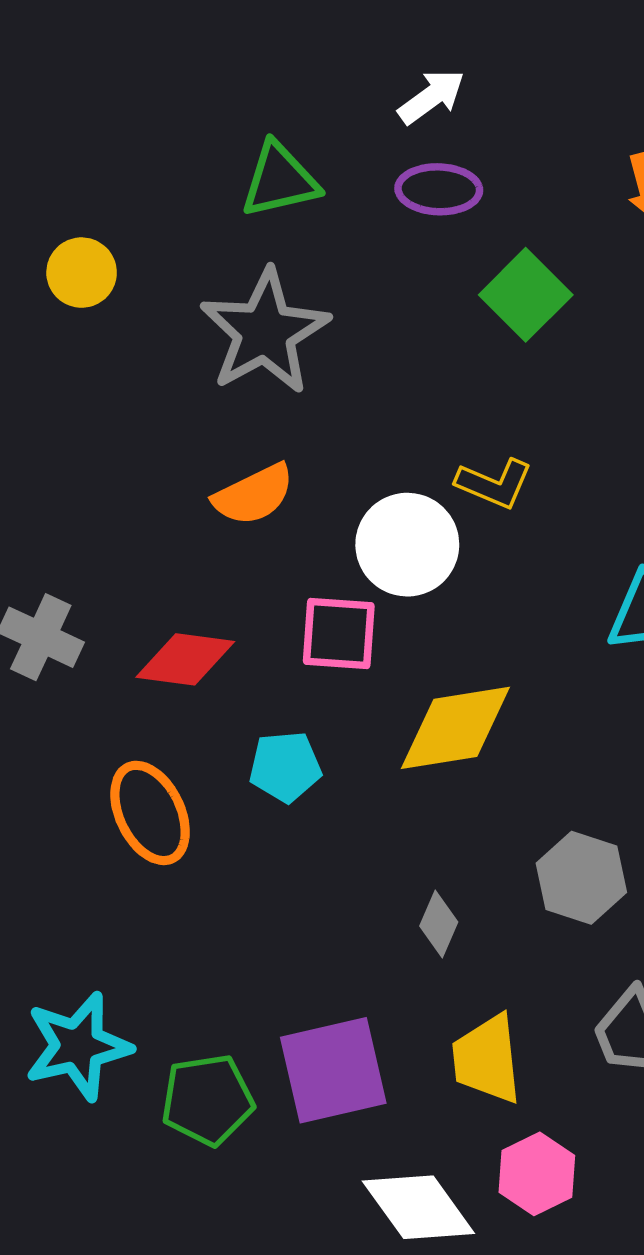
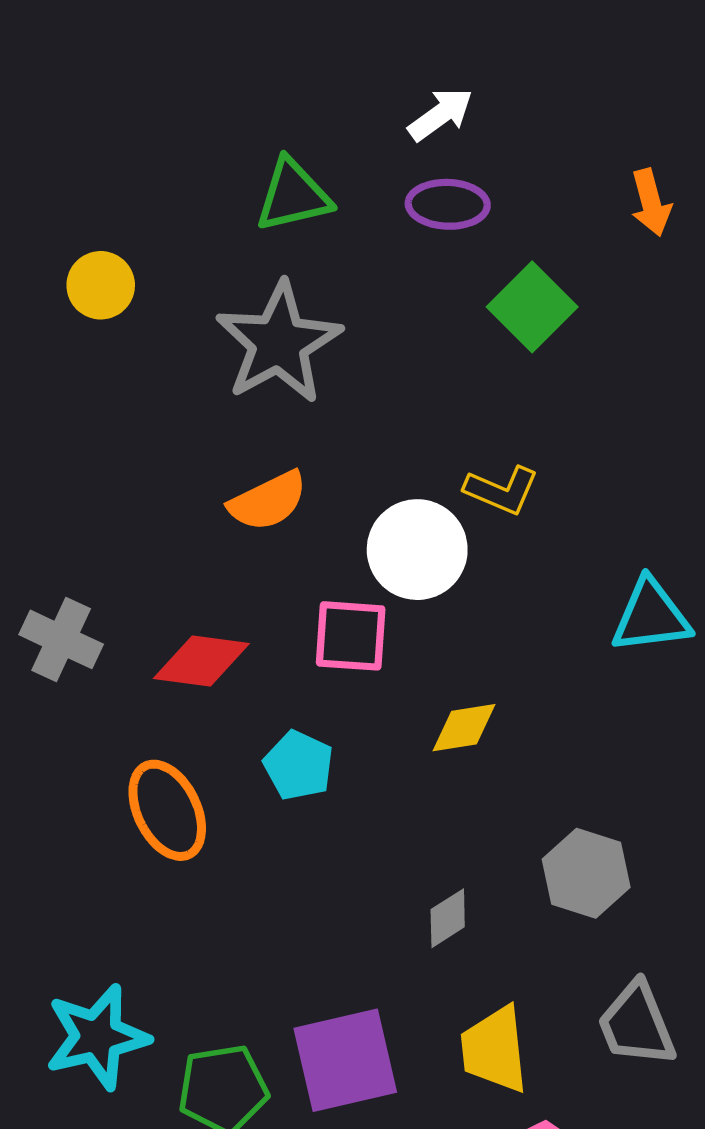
yellow diamond: (455, 728) -> (464, 728), size x0.6
cyan pentagon: (285, 767) -> (298, 765), turned 30
gray diamond: (439, 924) -> (448, 918), turned 34

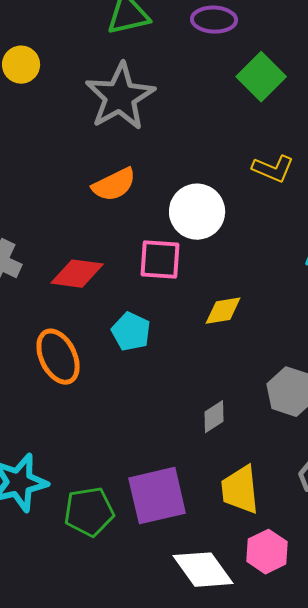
yellow L-shape: (502, 490) -> (273, 169), moved

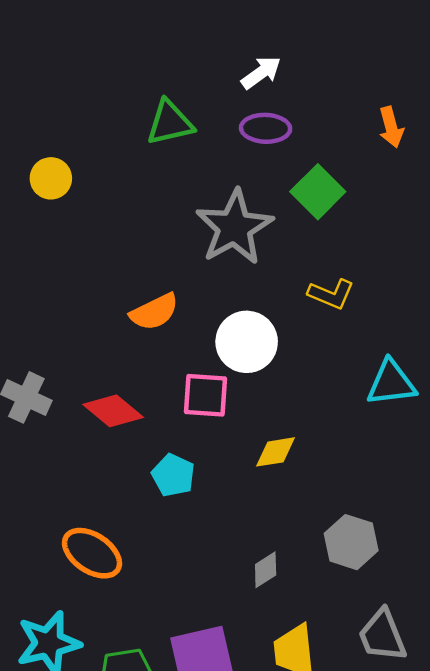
gray star: (120, 97) -> (234, 227), moved
red diamond: (77, 274) -> (113, 411), turned 32
orange ellipse: (58, 357) -> (92, 553), moved, turned -30

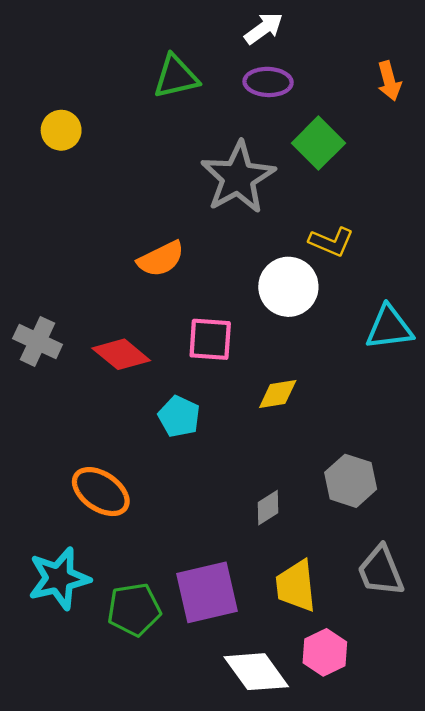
white circle: (247, 342) -> (288, 287), moved

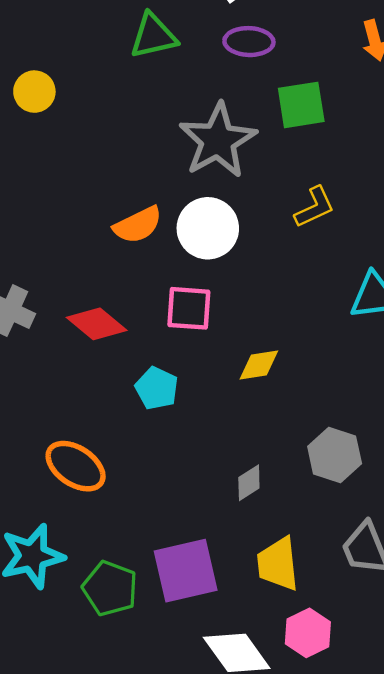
green square: (318, 143) -> (301, 105), turned 36
yellow L-shape: (331, 242) -> (315, 207), turned -48
white circle: (288, 287) -> (208, 228), moved
green pentagon: (134, 609) -> (110, 588), turned 30

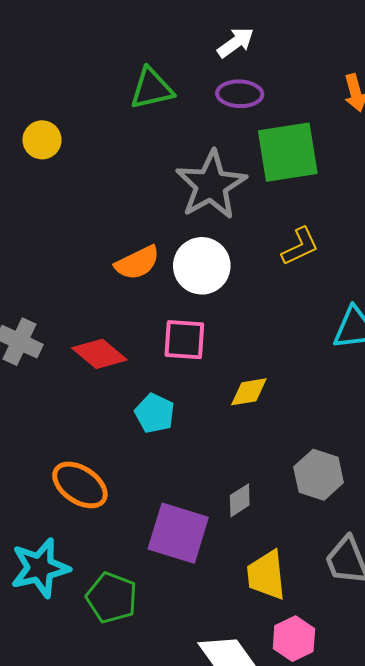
green square: (301, 105) -> (288, 152), size x1.4
purple square: (186, 571) -> (178, 533), moved, turned 30

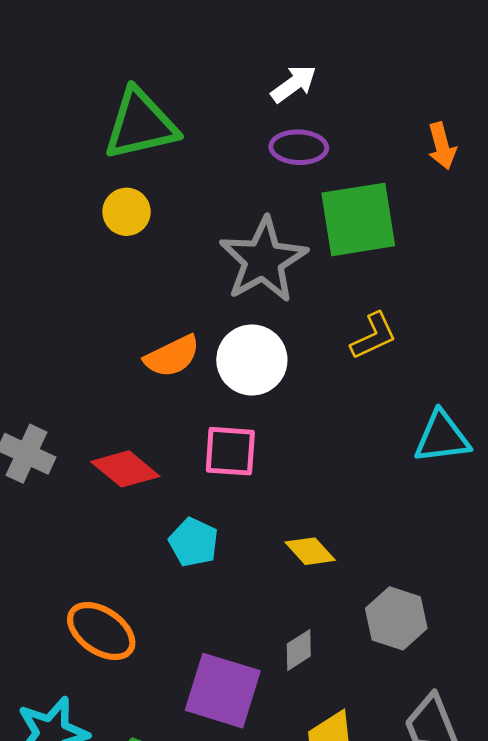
green triangle: (152, 89) -> (140, 124), moved, size x1.4
yellow circle: (42, 140) -> (127, 212), moved
yellow diamond: (249, 392) -> (310, 551), moved, turned 57

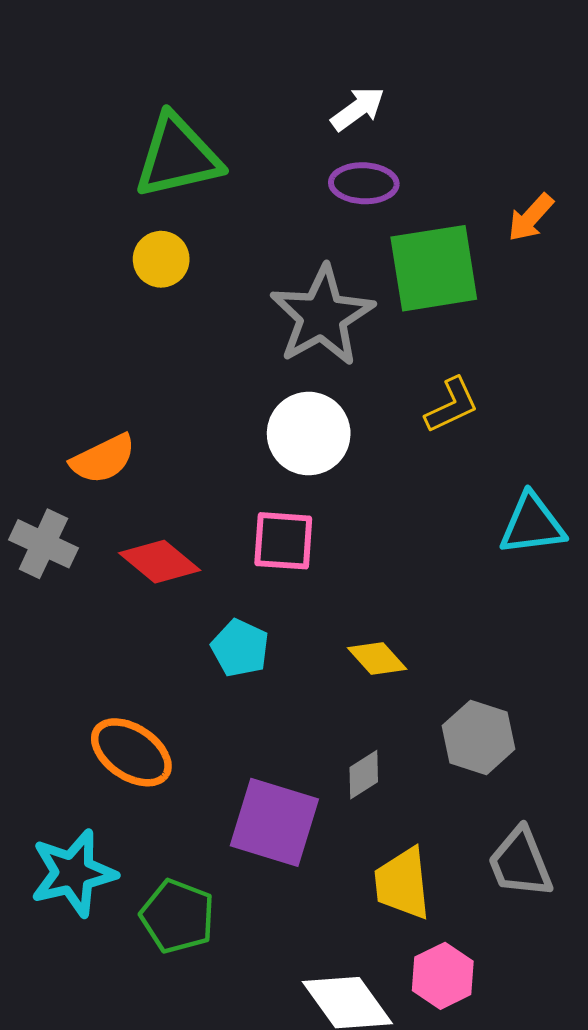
orange arrow: (442, 146) -> (531, 218), moved, turned 57
orange semicircle: (172, 356) -> (103, 459), moved

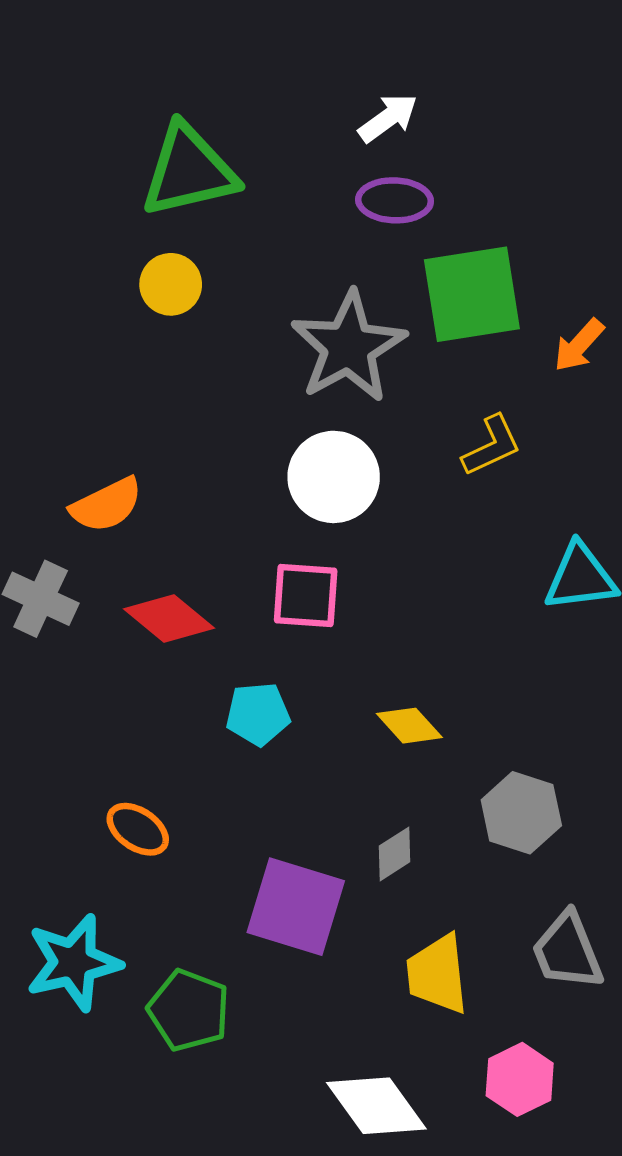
orange arrow: (531, 218) -> (579, 345), moved
cyan pentagon: (240, 648) -> (258, 714), turned -30
orange ellipse: (131, 752) -> (138, 829), size x0.7
pink hexagon: (443, 976) -> (520, 1079), moved

